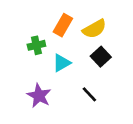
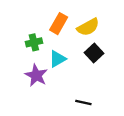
black line: (89, 94) -> (83, 102), moved, turned -35
purple star: (39, 96) -> (36, 75), moved

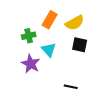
black square: (94, 53) -> (80, 45), turned -35
cyan triangle: (57, 59) -> (49, 50), turned -42

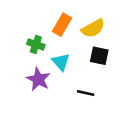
green cross: (29, 36) -> (36, 45), turned 32
black line: (71, 87) -> (86, 93), moved

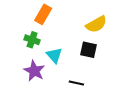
orange rectangle: (62, 25) -> (43, 14), moved
yellow semicircle: (93, 28) -> (96, 24), moved

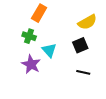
black square: (89, 50) -> (80, 45), turned -35
black line: (76, 83) -> (83, 72), moved

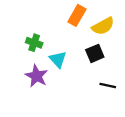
orange rectangle: (39, 13) -> (77, 15), moved
black line: (83, 72) -> (108, 86), moved

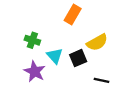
yellow semicircle: (103, 26) -> (97, 42), moved
black square: (95, 53) -> (78, 58), moved

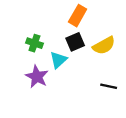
cyan triangle: (55, 56) -> (58, 60), turned 30
black square: (78, 58) -> (75, 42), moved

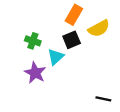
yellow semicircle: (104, 46) -> (99, 28), moved
black line: (109, 86) -> (103, 99), moved

